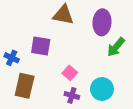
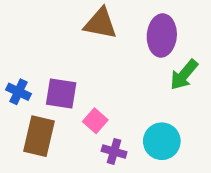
purple square: (41, 46) -> (61, 93), moved
pink square: (70, 73) -> (95, 121), moved

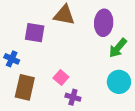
purple square: (61, 93) -> (35, 33), moved
cyan circle: (162, 141) -> (119, 82), moved

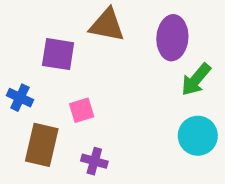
pink square: (61, 77) -> (82, 110), moved, turned 32
purple cross: (73, 97) -> (94, 161), moved

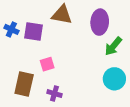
blue cross: (20, 98) -> (11, 29), moved

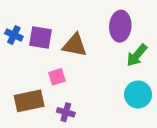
brown triangle: (62, 15) -> (75, 45), moved
brown rectangle: (24, 84) -> (29, 101), turned 65

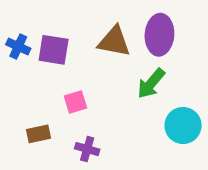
brown triangle: (75, 45) -> (114, 41), moved
green arrow: (137, 55) -> (151, 83), moved
brown rectangle: (29, 101) -> (38, 134), size x0.6

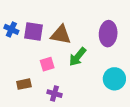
purple ellipse: (159, 35) -> (108, 34), moved
brown triangle: (114, 41) -> (61, 35), moved
green arrow: (151, 83) -> (78, 57), moved

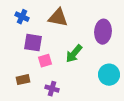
blue cross: (11, 29) -> (22, 17), moved
purple square: (33, 32) -> (33, 43), moved
brown triangle: (61, 35) -> (58, 18), moved

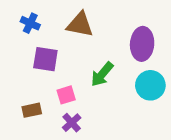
pink square: (45, 61) -> (66, 95), moved
cyan circle: (109, 75) -> (150, 85), moved
purple cross: (52, 89) -> (72, 123), turned 32

